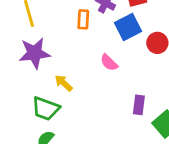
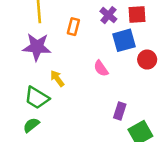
orange rectangle: (83, 19) -> (73, 27), moved

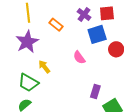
orange rectangle: (73, 27) -> (56, 25), turned -64
purple star: (37, 47) -> (27, 42), turned -30

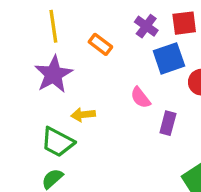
yellow arrow: (44, 67) -> (83, 115), turned -56
purple rectangle: (95, 91) -> (168, 123), moved

